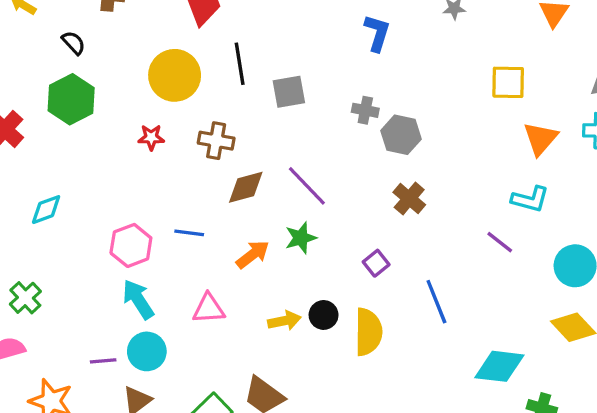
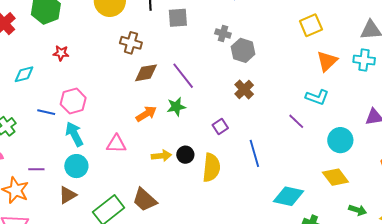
yellow square: (508, 82) -> (311, 25), turned -30
red star: (151, 137) -> (61, 53), moved
blue line: (189, 233) -> (46, 112), moved
purple line: (103, 361) -> (36, 169), moved

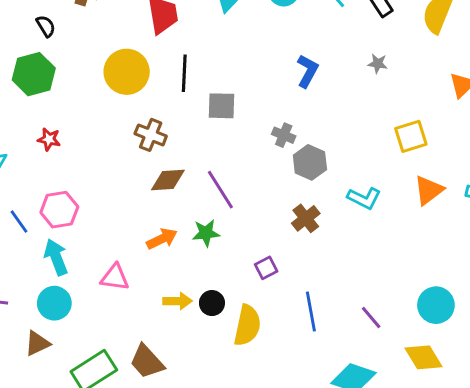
cyan L-shape: (317, 97) -> (364, 198), moved
blue line: (46, 112) -> (19, 222), turned 36
purple line: (296, 121) -> (371, 317), moved

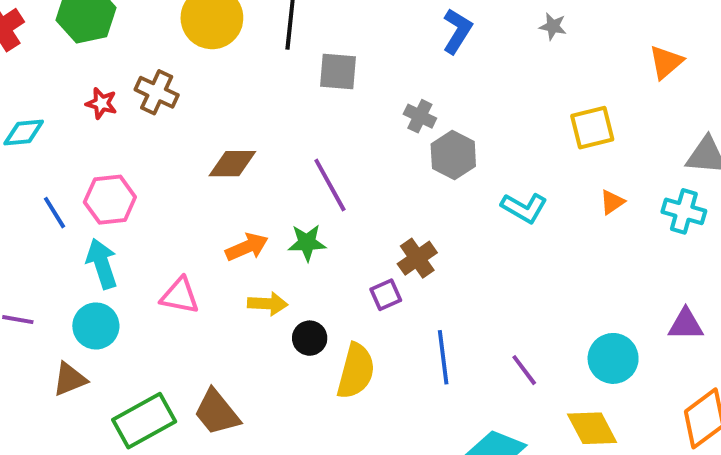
brown cross: (151, 135) -> (157, 92), moved
brown diamond: (168, 180) -> (232, 164), moved
orange triangle: (429, 190) -> (612, 202), size x0.6
brown cross: (306, 218) -> (417, 258), moved
yellow arrow: (177, 301) -> (268, 304), moved

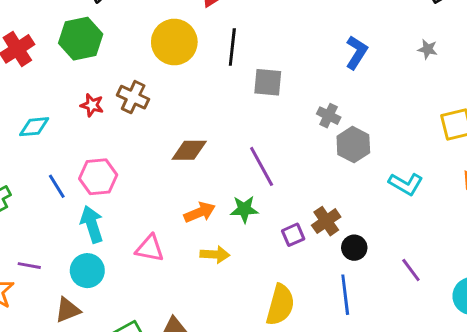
purple square: (386, 295) -> (293, 235), moved
black circle: (310, 338) -> (354, 248), moved
purple line: (524, 370) -> (411, 270), moved

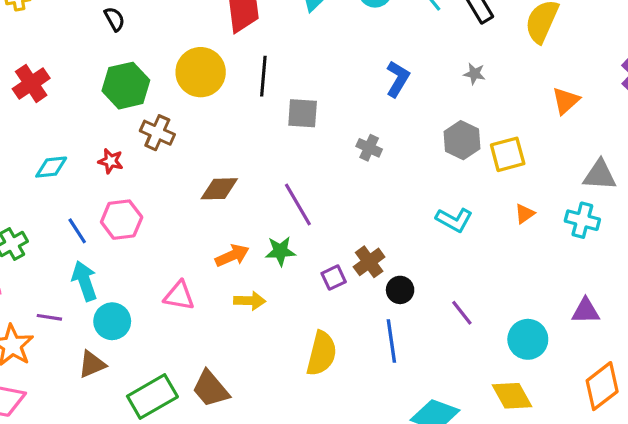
green hexagon: (81, 39) -> (126, 86), moved
red star: (92, 105) -> (111, 161), moved
gray hexagon: (353, 145) -> (462, 140), moved
cyan arrow: (92, 224) -> (85, 281), moved

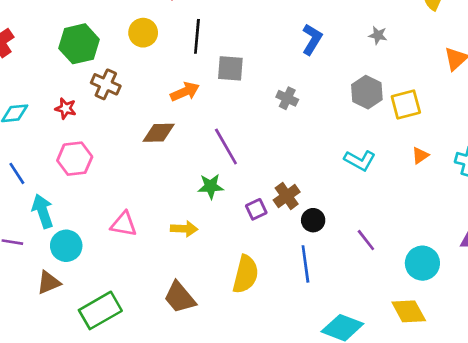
yellow circle: (201, 72) -> (143, 33), size x0.7
blue line: (77, 231) -> (17, 173), moved
orange arrow: (232, 256) -> (185, 92), moved
brown trapezoid: (211, 389) -> (180, 297), moved

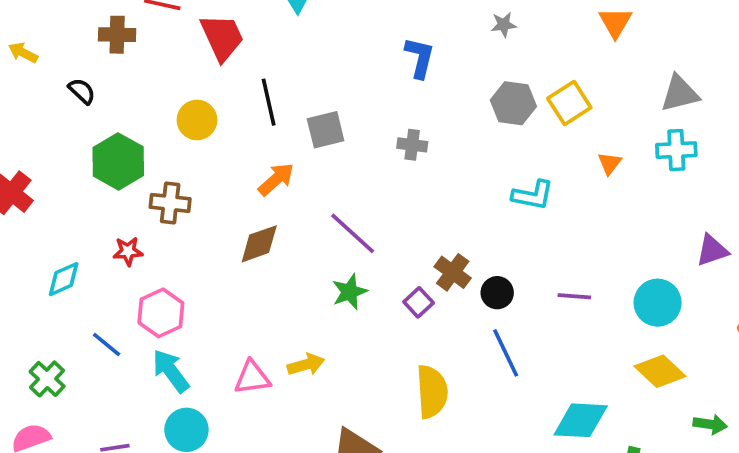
blue line: (17, 173) -> (107, 345), moved
cyan arrow: (43, 211) -> (171, 371), moved
yellow arrow: (184, 229) -> (306, 365), moved
purple line: (366, 240) -> (574, 296), turned -30

